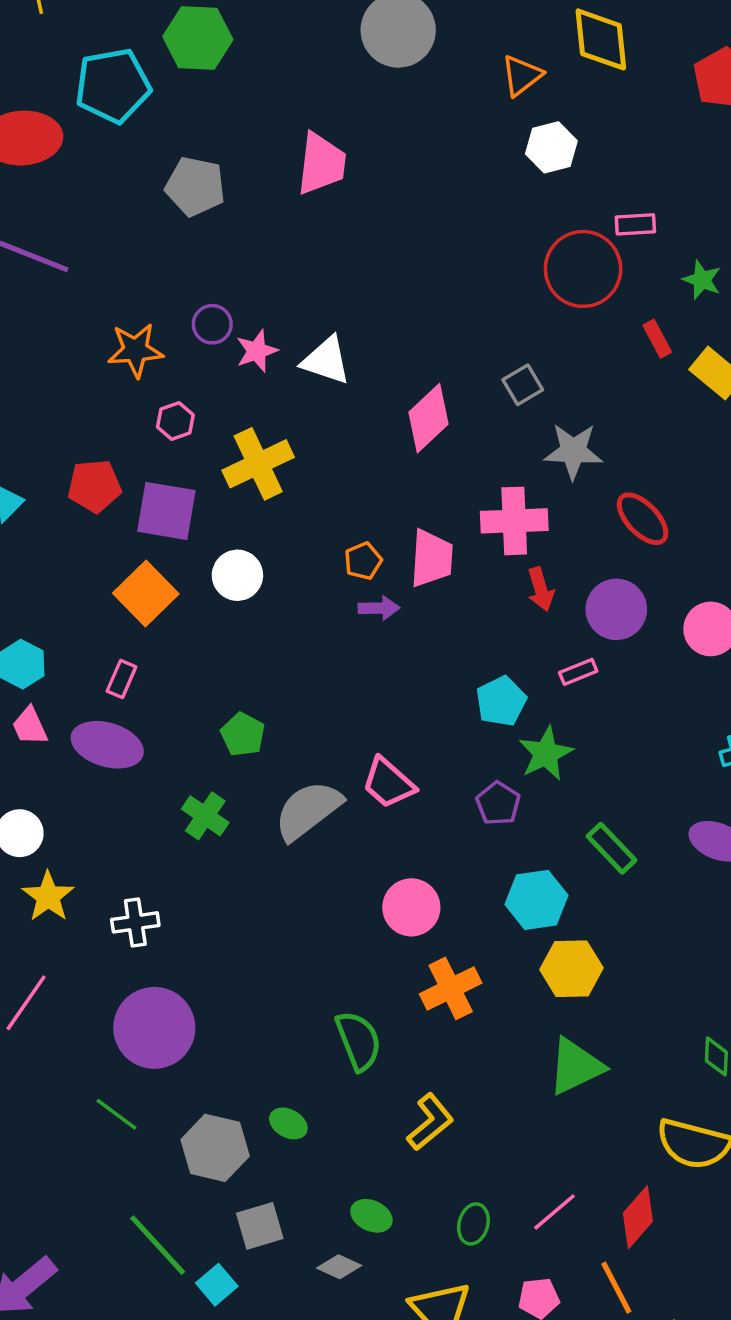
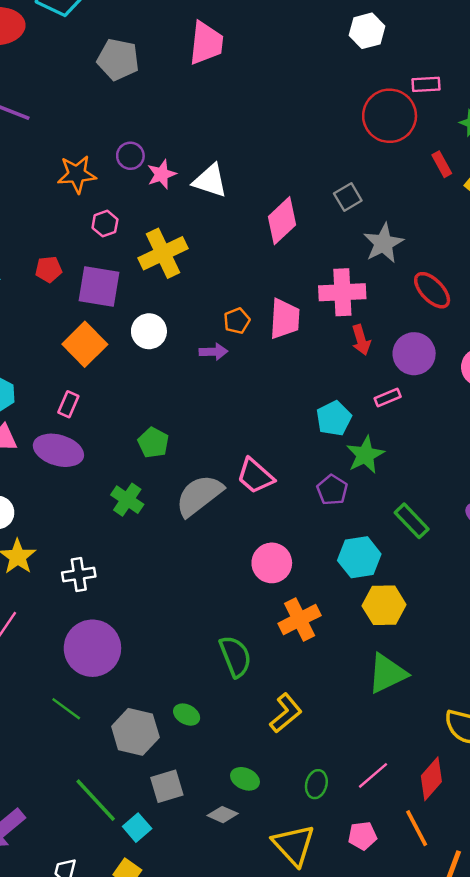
gray star: (573, 451) -> (383, 243), turned -30
red pentagon: (94, 486) -> (49, 269), size x0.7
purple arrow: (379, 608) -> (213, 352), moved

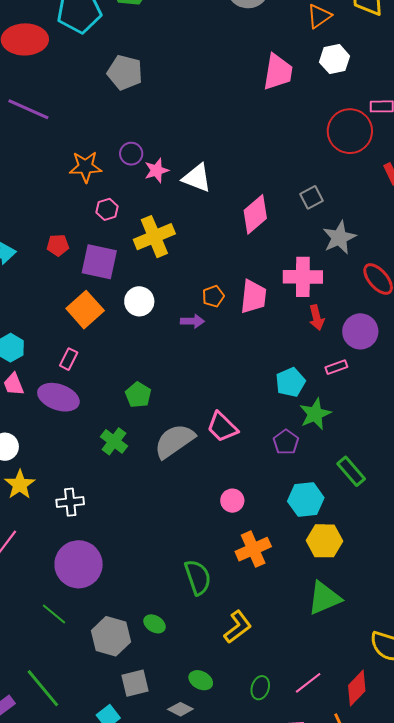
pink trapezoid: (206, 43) -> (278, 72), moved
pink circle: (272, 563) -> (232, 501), size x0.7
green line: (96, 800) -> (43, 688), moved

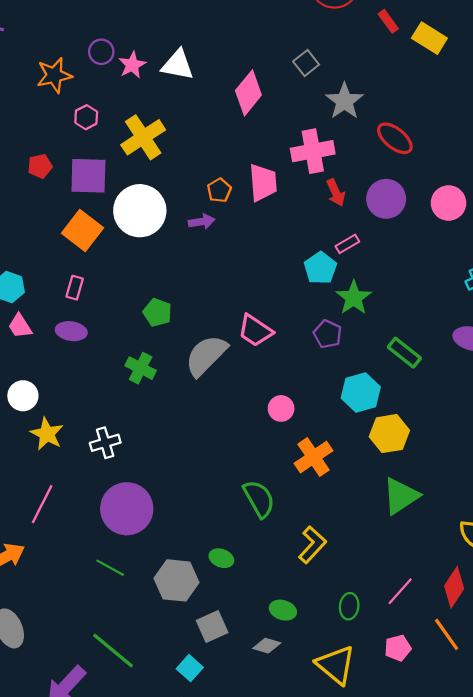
white circle: (139, 301) -> (140, 211), size x1.6
pink rectangle: (336, 367) -> (347, 244), moved
purple ellipse: (58, 397) -> (71, 331), size x0.7

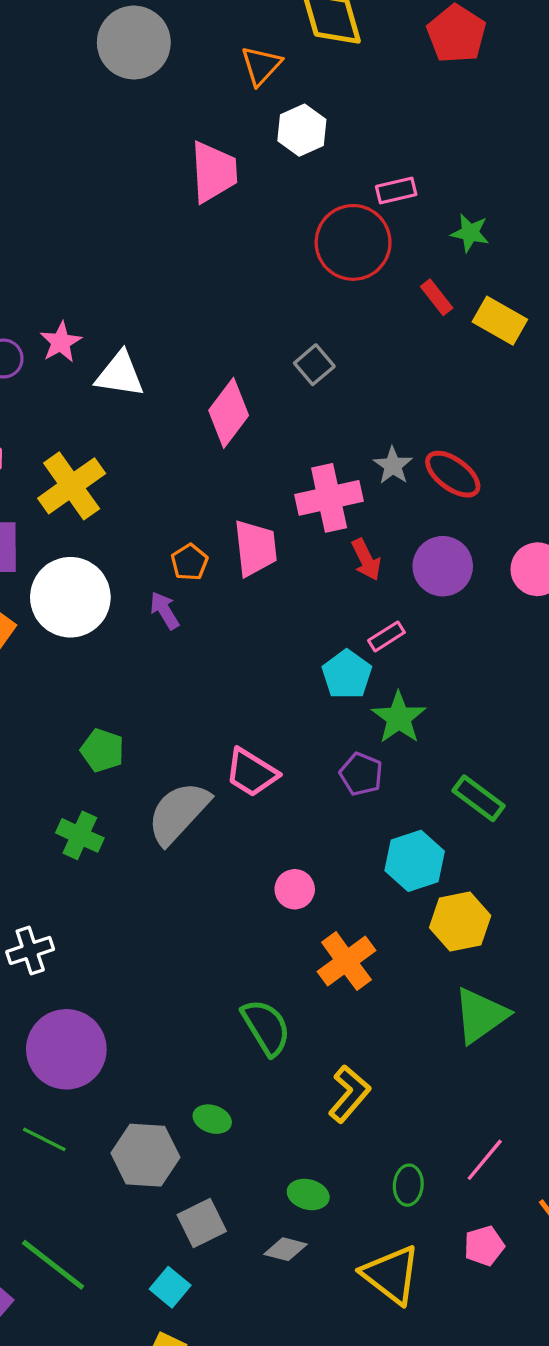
pink star: (132, 65) -> (61, 342), moved
gray star: (344, 101) -> (393, 466), moved, size x0.7
purple arrow: (202, 222) -> (164, 610), turned -110

